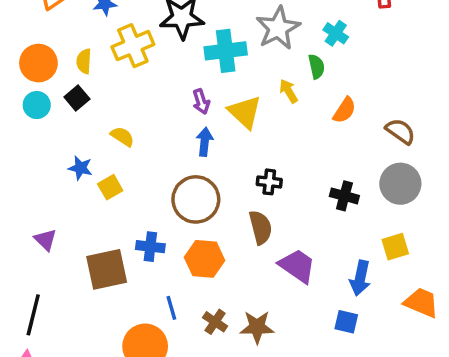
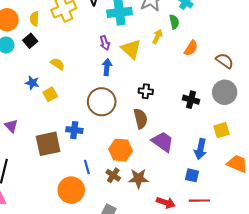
yellow arrow: (288, 91) -> (157, 37), turned 56
orange hexagon: (205, 259) -> (121, 150), moved

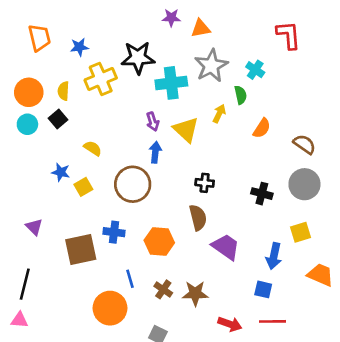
brown circle: (102, 102) -> (133, 184), moved
orange hexagon: (121, 150) -> (159, 241), moved

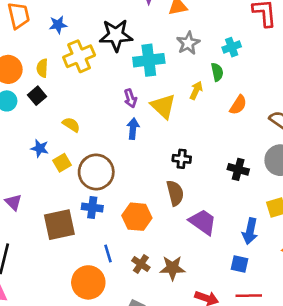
gray star: (211, 66) -> (188, 43), size x0.7
cyan cross: (255, 70) -> (232, 47), turned 36
brown circle: (133, 184) -> (96, 172), moved

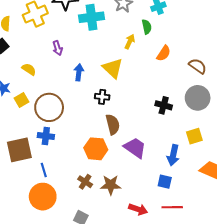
purple arrow: (130, 98) -> (58, 48), moved
yellow triangle: (163, 106) -> (113, 68), moved
black cross: (182, 159) -> (102, 97), moved
orange hexagon: (137, 217) -> (96, 149), moved
blue line: (108, 254) -> (44, 170), moved

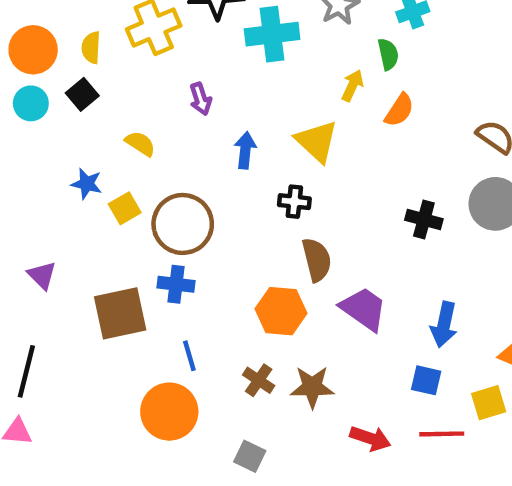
orange semicircle: (164, 53) -> (399, 110), moved
yellow square: (194, 136) -> (489, 403), moved
blue line: (44, 170) -> (189, 356), moved

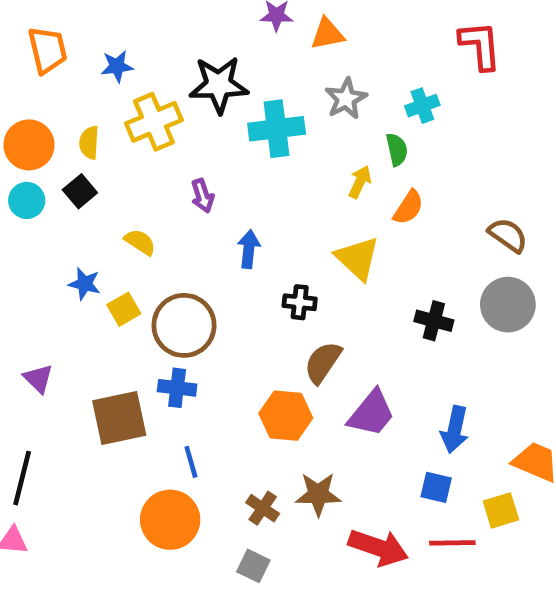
yellow triangle: (317, 141) -> (358, 258), moved
brown semicircle: (317, 260) -> (323, 362), turned -132
purple trapezoid: (364, 309) -> (371, 413), turned 94
brown cross: (259, 380) -> (263, 508), moved
red arrow: (370, 438) -> (378, 547), size x1.4

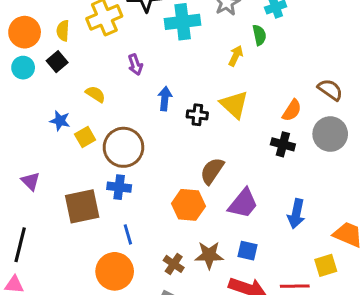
orange semicircle: (408, 207) -> (292, 110), moved
black cross: (300, 302) -> (197, 115), moved
blue square: (436, 487) -> (248, 251), moved

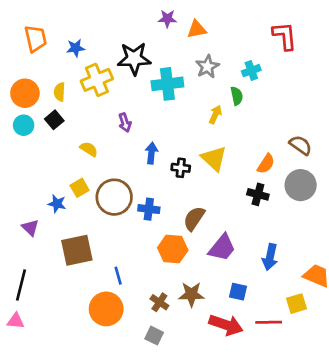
blue star: (60, 121) -> (57, 204), moved
blue cross: (119, 187) -> (149, 209), moved
blue square: (248, 251) -> (238, 292), moved

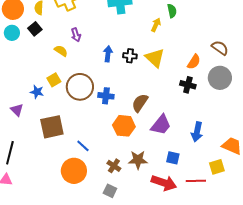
purple arrow: (125, 123) -> (76, 35), moved
black cross: (181, 168) -> (130, 56), moved
blue line: (118, 276) -> (83, 146), turned -32

